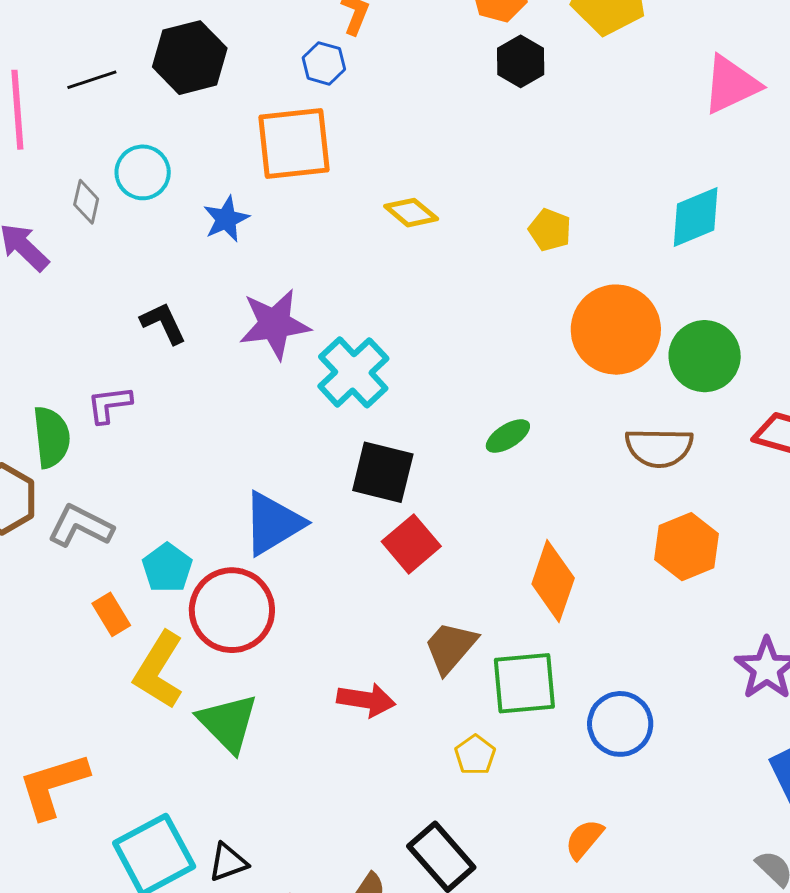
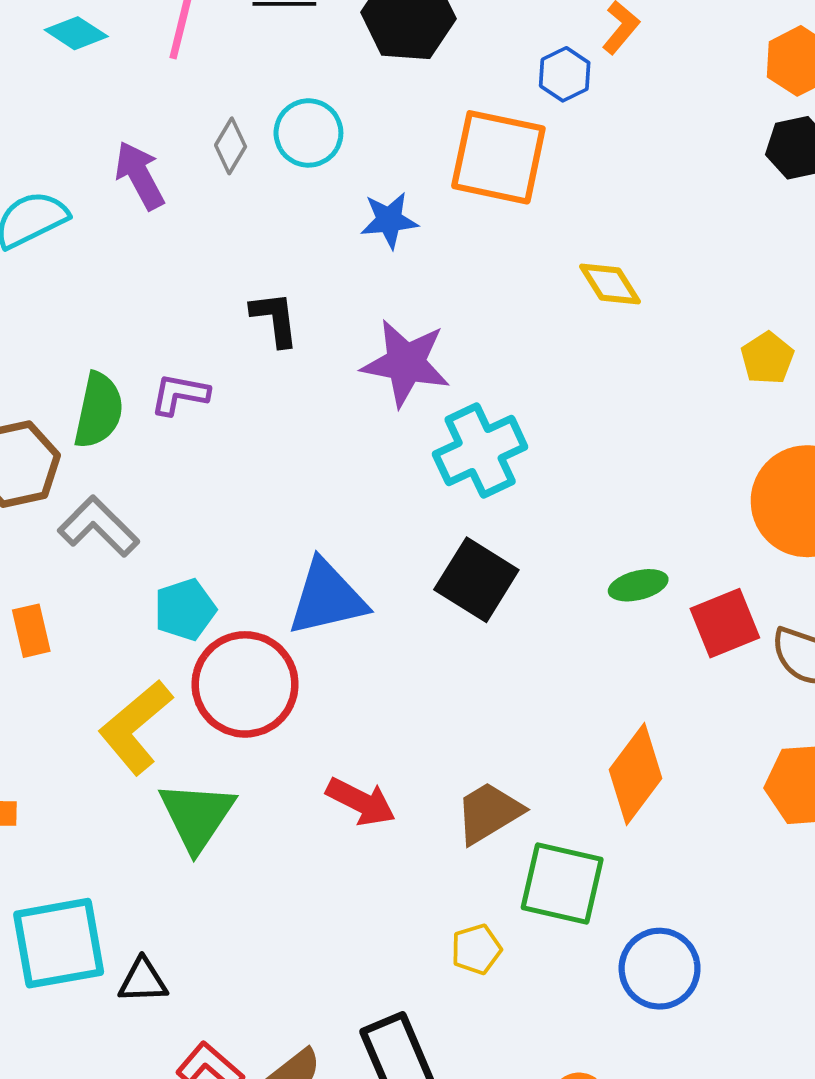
red square: (411, 544) -> (725, 623), moved
orange rectangle: (111, 614) -> (31, 631), moved
red arrow: (366, 700) -> (361, 802), moved

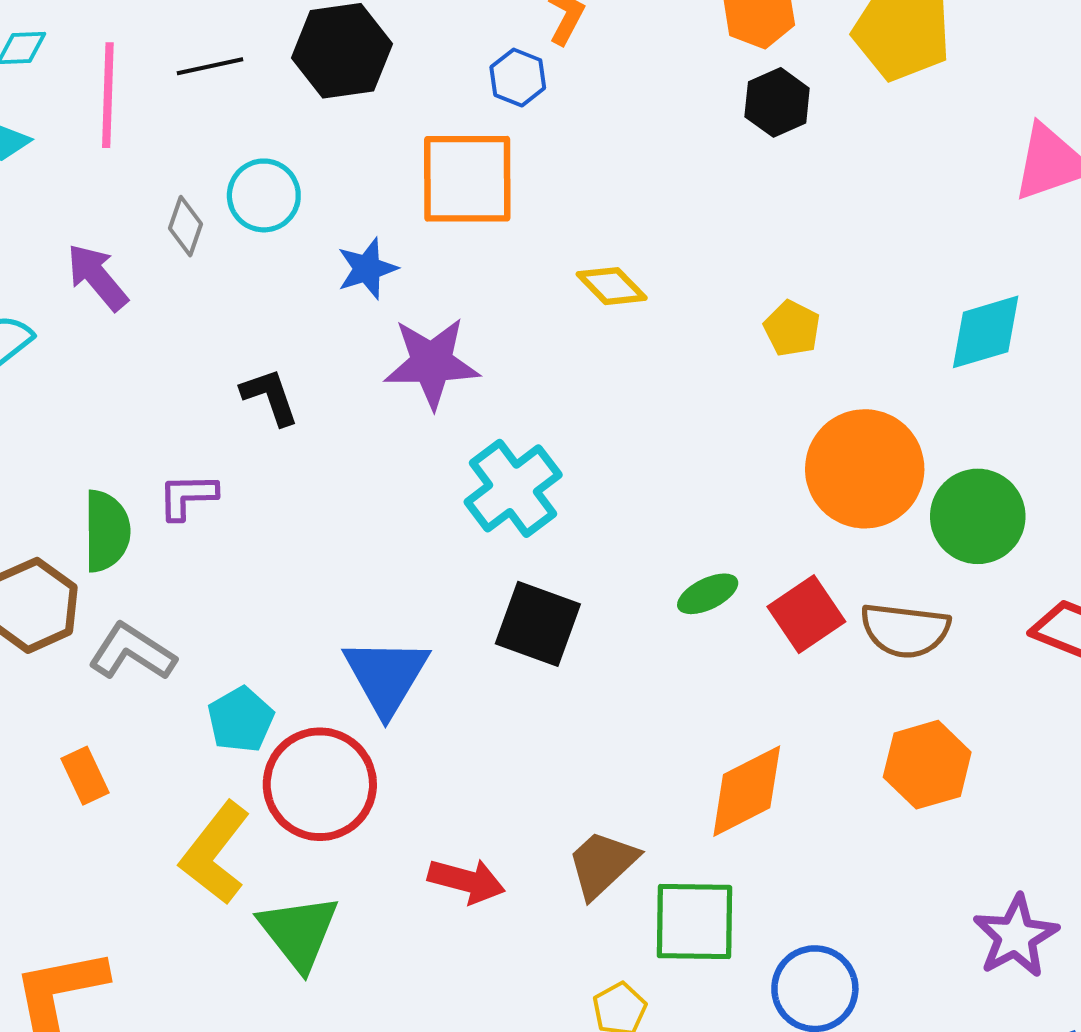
purple star: (406, 363) -> (432, 363), moved
blue triangle: (327, 598) -> (386, 676), turned -34
orange diamond: (635, 774) -> (747, 791), turned 38

